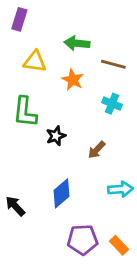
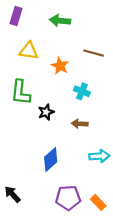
green arrow: (77, 43) -> (60, 21), moved
cyan cross: (112, 104) -> (82, 91), moved
brown arrow: (97, 150) -> (80, 124), turned 49
black arrow: (15, 206) -> (13, 194), moved

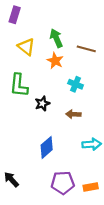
green arrow: (60, 21) -> (56, 38), moved, turned 60
yellow triangle: (29, 51) -> (26, 47), turned 30
orange rectangle: (98, 202) -> (91, 187), turned -56

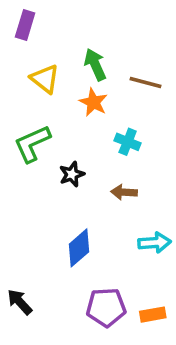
green L-shape: (19, 85) -> (32, 144), turned 60

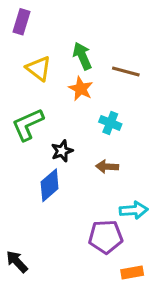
blue diamond: (79, 248) -> (50, 185), moved
purple pentagon: (106, 307) -> (106, 237), moved

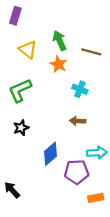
black star: (62, 151) -> (21, 128), moved
blue diamond: (50, 185) -> (50, 154), moved

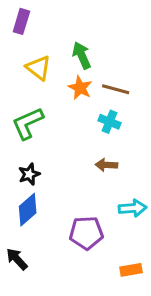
brown line: (91, 52) -> (116, 89), moved
blue diamond: (50, 154) -> (28, 210), moved
purple pentagon: (77, 172) -> (86, 233), moved

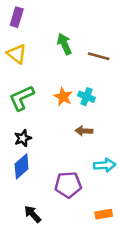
yellow triangle: (38, 68) -> (17, 54), moved
orange star: (80, 88) -> (63, 97), moved
brown line: (116, 89) -> (99, 56), moved
black arrow: (17, 259) -> (33, 214), moved

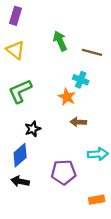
orange star: (63, 97) -> (67, 97), moved
cyan cross: (86, 97) -> (81, 80), moved
black star: (23, 138) -> (33, 129), moved
black arrow: (33, 214) -> (20, 181), moved, turned -36

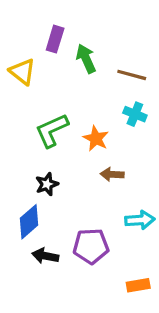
purple rectangle: (16, 16) -> (55, 39), moved
cyan cross: (81, 80) -> (135, 114), moved
green L-shape: (20, 91) -> (52, 130), moved
black arrow: (20, 181) -> (45, 256), moved

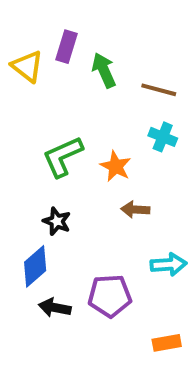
yellow triangle: (22, 72) -> (27, 66), moved
black star: (47, 184) -> (57, 221), turned -30

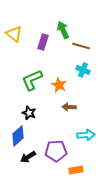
purple rectangle: (67, 47) -> (43, 42), moved
green arrow: (104, 70) -> (63, 30), moved
black arrow: (55, 308) -> (28, 157), turned -42
orange rectangle: (167, 343) -> (76, 170), moved

